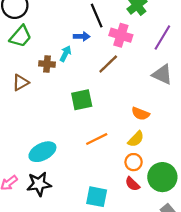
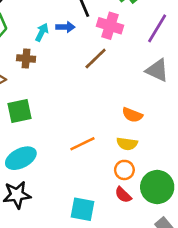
cyan arrow: (65, 54) -> (42, 32), moved
green square: (82, 100) -> (20, 111), moved
yellow semicircle: (136, 139) -> (127, 144), turned 54

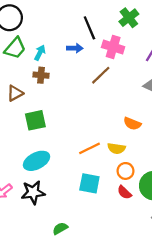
cyan arrow: (42, 32) -> (40, 53), moved
yellow semicircle: (127, 144) -> (116, 148), moved
cyan square: (82, 209) -> (89, 183), moved

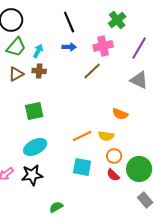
black line: (89, 28) -> (69, 22), moved
pink cross: (113, 47) -> (103, 46), turned -30
brown triangle: (15, 93) -> (16, 74), moved

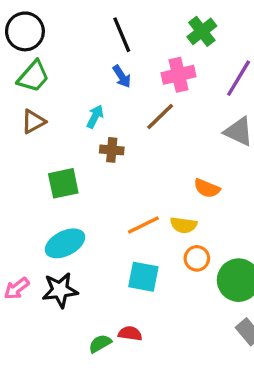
blue arrow: (69, 47) -> (122, 76), turned 56
cyan arrow: (38, 51) -> (95, 117), moved
brown cross: (39, 71) -> (112, 150), moved
red semicircle: (113, 175) -> (130, 333), moved, turned 144

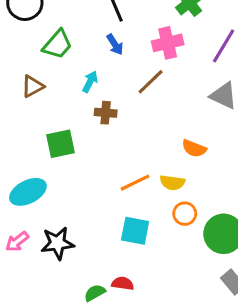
green trapezoid: (33, 76) -> (57, 44), moved
cyan ellipse: (65, 243) -> (28, 192), moved

